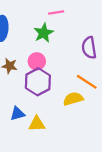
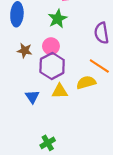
blue triangle: (17, 114) -> (32, 97), turned -48
yellow triangle: (37, 124) -> (60, 91), moved

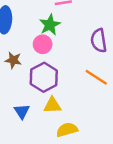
pink circle: (51, 46) -> (43, 44), moved
yellow semicircle: (86, 82) -> (67, 130), moved

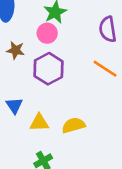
yellow triangle: (52, 105) -> (39, 123), moved
blue triangle: (22, 111) -> (14, 106), moved

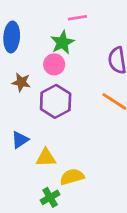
blue triangle: (14, 106) -> (20, 140), turned 30
yellow semicircle: (73, 125) -> (72, 177), moved

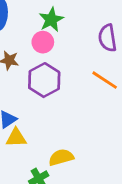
yellow triangle: (46, 158) -> (16, 138), moved

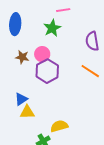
pink circle: (43, 42) -> (42, 54), moved

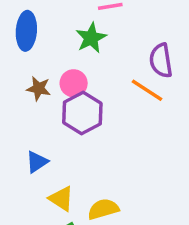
orange line: (90, 71) -> (147, 90), moved
yellow triangle: (27, 112) -> (61, 199), moved, turned 35

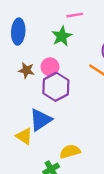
blue triangle: (37, 162) -> (41, 120), moved, size x1.5
yellow triangle: (61, 199) -> (24, 136), moved

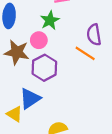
pink circle: (50, 67) -> (39, 40), moved
brown star: (26, 70) -> (17, 52), size x1.6

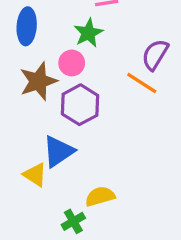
purple semicircle: (94, 35) -> (155, 55), turned 40
brown star: (17, 52) -> (38, 81), turned -30

